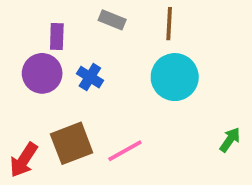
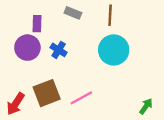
green arrow: (230, 140) -> (146, 106), moved

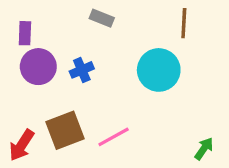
brown line: (110, 15) -> (184, 23), moved
purple rectangle: (37, 24) -> (25, 33), moved
blue cross: (59, 50) -> (82, 70), turned 35

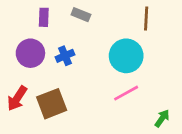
purple rectangle: (25, 33) -> (44, 17), moved
pink line: (114, 137) -> (126, 93), moved
red arrow: (22, 145) -> (17, 98), moved

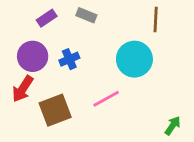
purple rectangle: (44, 17) -> (47, 18), turned 54
pink line: (126, 93) -> (106, 99), moved
red arrow: (17, 98) -> (23, 89), moved

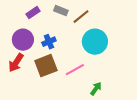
brown line: (156, 20) -> (81, 17), moved, turned 48
brown square: (55, 110) -> (46, 66), moved
green arrow: (173, 126) -> (96, 89), moved

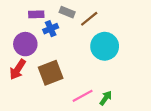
purple rectangle: (33, 13) -> (36, 14), turned 32
blue cross: (49, 42) -> (51, 29), moved
pink line: (75, 70) -> (83, 96), moved

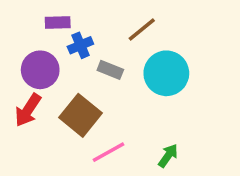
gray rectangle: (67, 12) -> (110, 70), moved
brown square: (51, 73) -> (80, 115), turned -30
pink line: (83, 96) -> (109, 152), moved

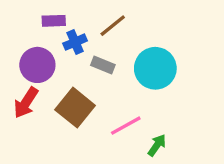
brown line: (142, 29) -> (113, 26), moved
pink line: (109, 152) -> (126, 126), moved

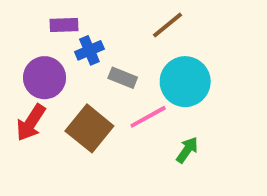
brown line: (113, 26) -> (168, 25), moved
pink line: (126, 126) -> (148, 117), moved
green arrow: (157, 145) -> (187, 150), moved

